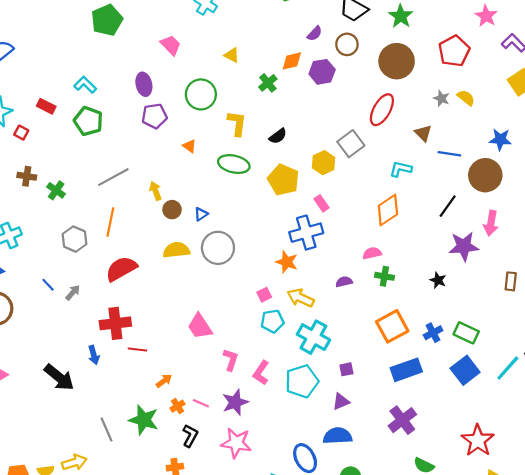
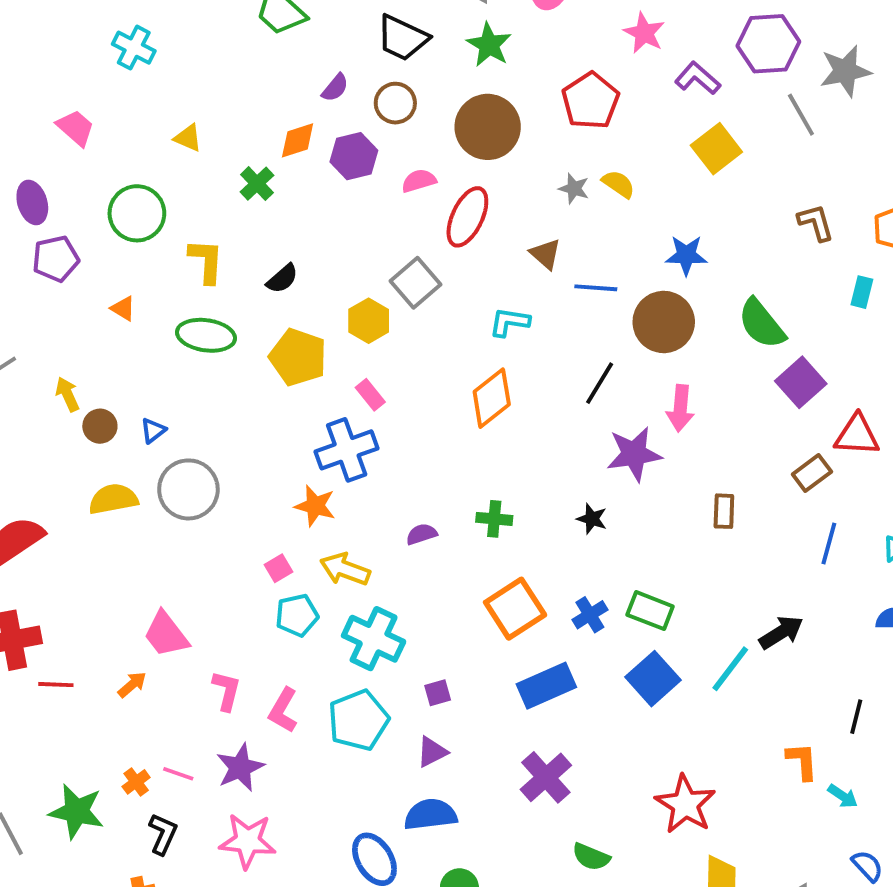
pink semicircle: (372, 253) -> (419, 181), moved
orange arrow: (164, 381) -> (132, 685), moved

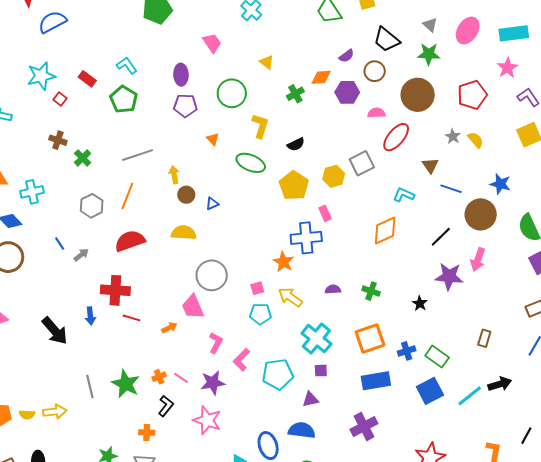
green star: (489, 45) -> (429, 54), turned 30
gray circle: (188, 489) -> (212, 275), moved
brown rectangle: (724, 511) -> (484, 338), moved
cyan cross: (374, 639) -> (316, 339), moved

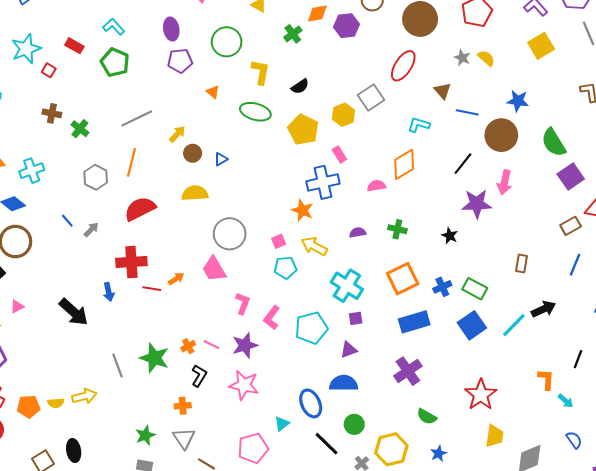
pink semicircle: (376, 113) -> (376, 186), moved
yellow arrow: (174, 175) -> (177, 134), turned 60
orange arrow: (169, 328) -> (176, 279), moved

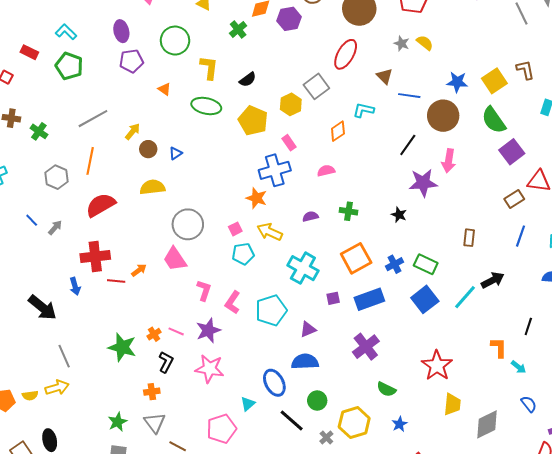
yellow square: (541, 46) -> (494, 81), moved
orange diamond: (404, 164) -> (338, 131), moved, size x0.7
purple square: (356, 318) -> (333, 298), moved
gray line: (118, 365) -> (64, 356), moved

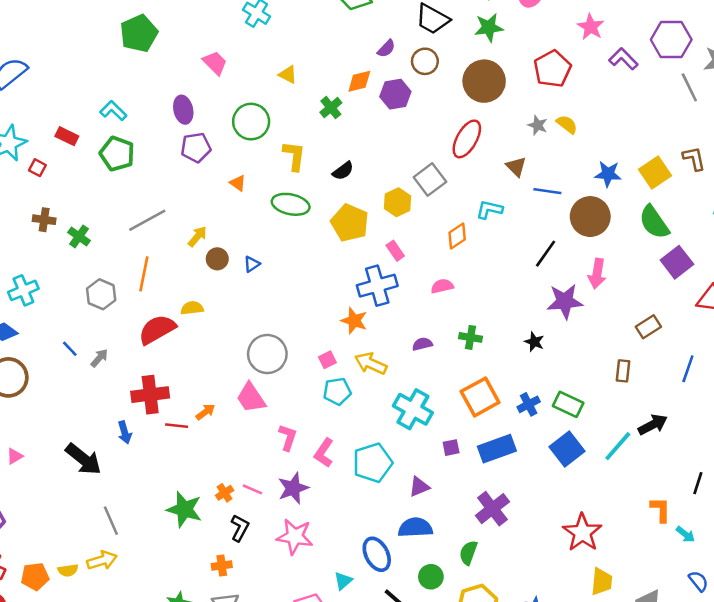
yellow semicircle: (152, 187) -> (192, 308), moved, size x0.7
brown rectangle: (514, 199) -> (648, 327), moved
green semicircle: (386, 389) -> (468, 553), moved, turned 84

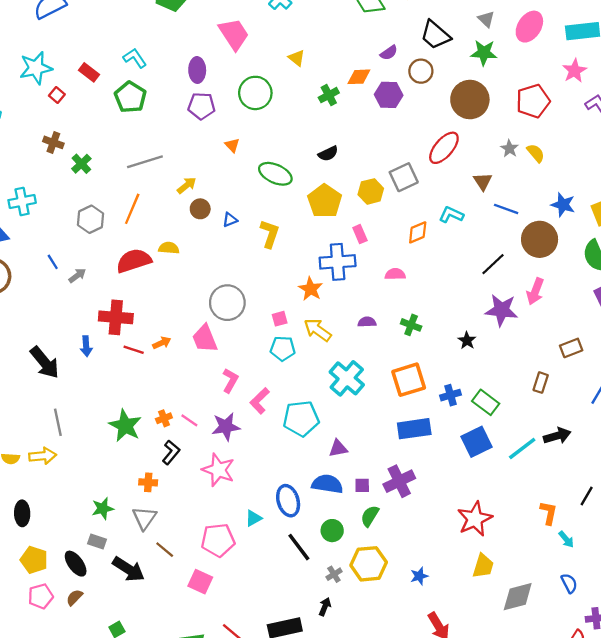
pink trapezoid: (215, 63) -> (234, 34), size x1.4
yellow L-shape: (294, 156) -> (270, 234), moved
purple square: (451, 448) -> (362, 485), moved

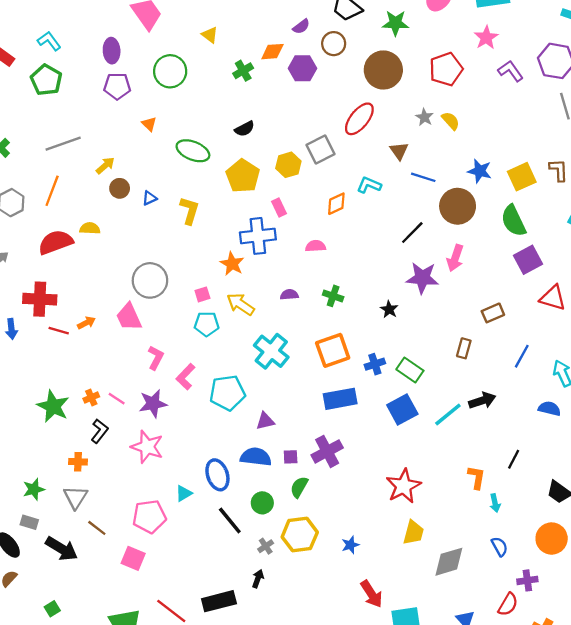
cyan arrow: (566, 539) -> (495, 503), turned 30

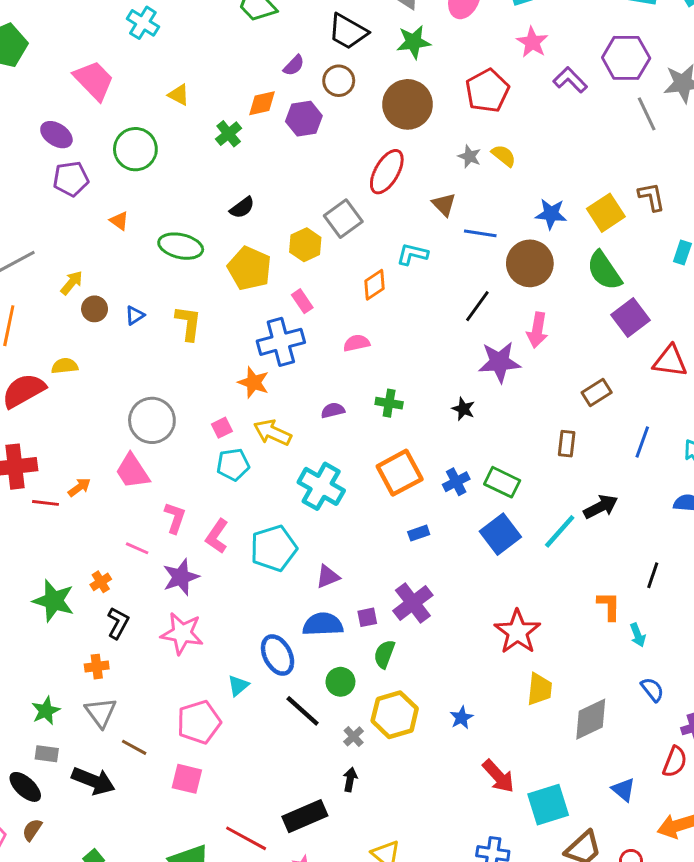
purple ellipse: (112, 51) -> (56, 135), turned -45
pink line: (117, 399) -> (137, 548), moved
blue rectangle: (340, 399) -> (419, 533), size x0.5

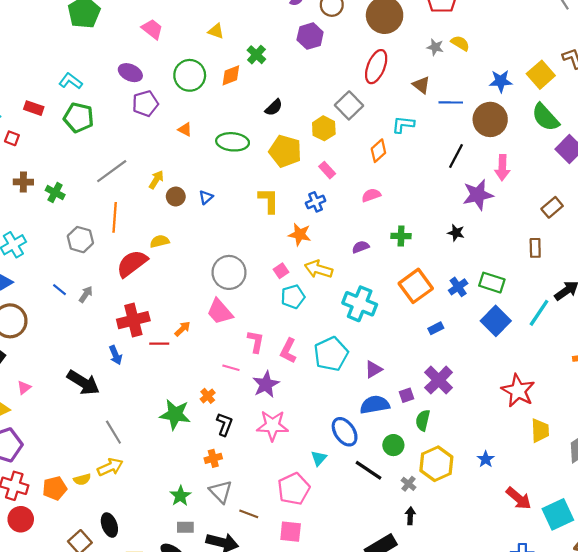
pink trapezoid: (94, 80) -> (152, 29), size x0.7
orange diamond: (262, 103) -> (231, 75), moved
yellow L-shape: (188, 323) -> (269, 201), moved
blue cross: (281, 342) -> (316, 202), size x0.6

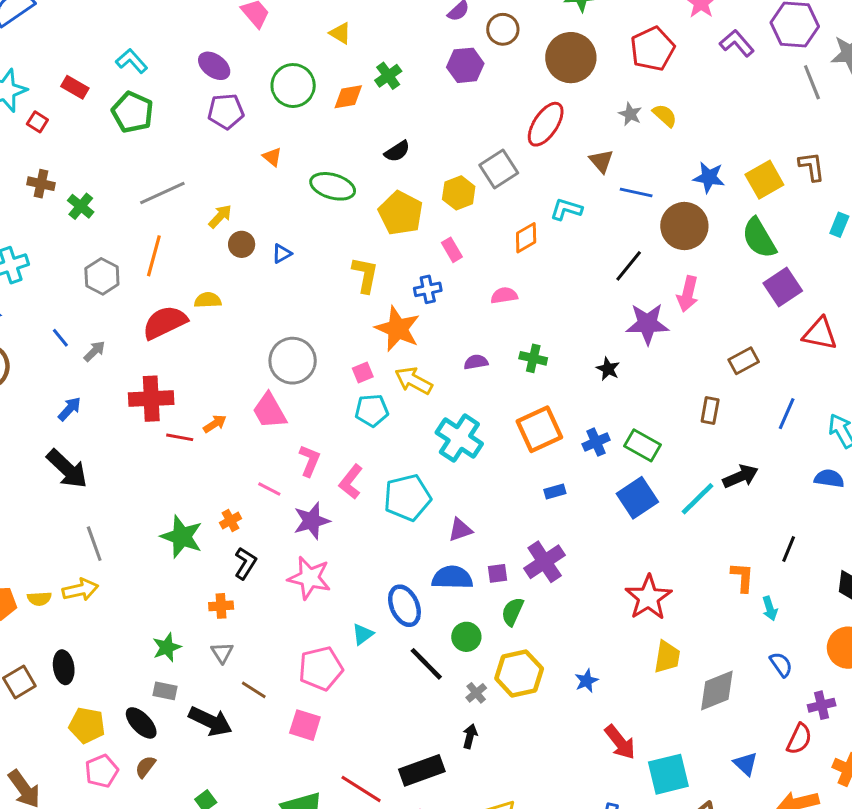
orange star: (300, 234) -> (398, 329), size x1.4
blue arrow: (116, 355) -> (70, 409), moved, turned -126
gray triangle: (221, 492) -> (222, 653), size x0.7

